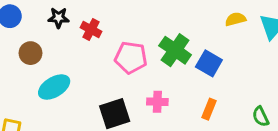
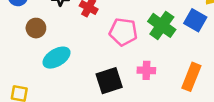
blue square: (209, 63) -> (195, 20), moved
orange rectangle: (209, 109) -> (191, 77), size x1.5

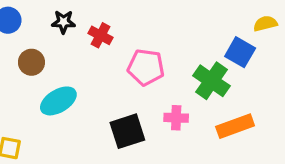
green cross: (162, 25) -> (211, 81), moved
orange rectangle: (191, 77) -> (235, 126), turned 48

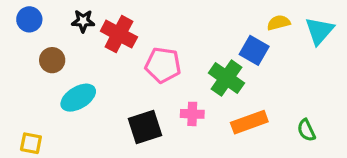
red cross: (100, 35) -> (119, 34), size x1.5

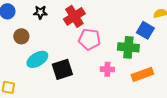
red cross: (119, 34) -> (74, 16), moved, turned 30
green cross: (226, 78) -> (128, 47), turned -30
black square: (145, 127) -> (62, 69), moved

